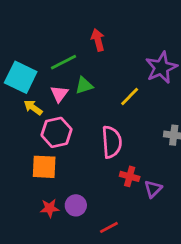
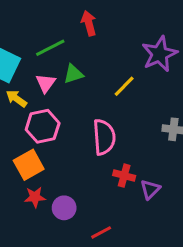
orange square: (44, 167) -> (29, 165), turned -32
red star: (50, 208) -> (35, 197), moved

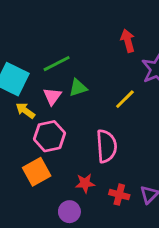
red arrow: (89, 23) -> (128, 41), moved
red cross: (124, 176) -> (119, 195), moved
red star: (35, 197) -> (85, 183), moved

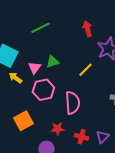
green line: (57, 64) -> (40, 28), moved
pink hexagon: (49, 136) -> (43, 90), moved

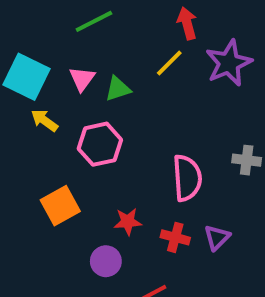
pink triangle: (34, 68) -> (82, 79), moved
yellow line: (85, 70) -> (169, 63), moved
pink semicircle: (72, 103) -> (187, 178), moved

